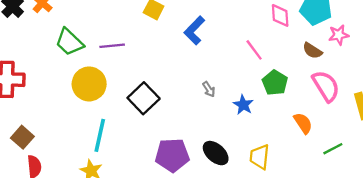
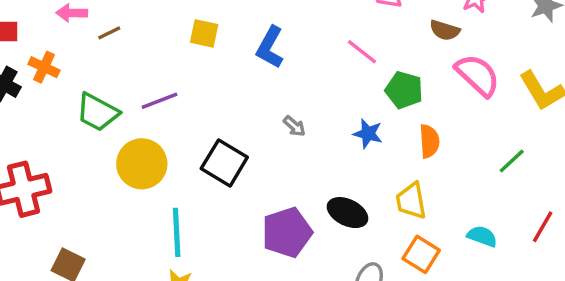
gray arrow: (209, 89) -> (294, 126), moved
orange semicircle: (303, 123) -> (429, 141), moved, turned 45

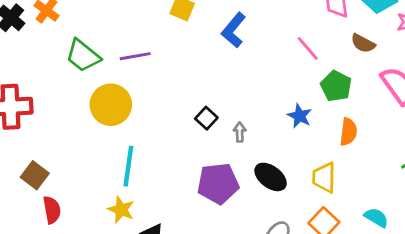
brown semicircle: (445, 30) -> (363, 43), moved
gray arrow: (294, 126) -> (240, 132), moved, turned -144
black square: (224, 163) -> (206, 118), moved, size x0.6

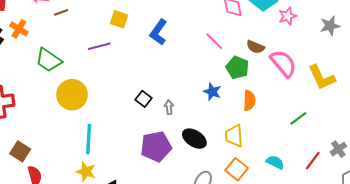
brown semicircle: (363, 43) -> (255, 47), moved
purple line: (135, 56) -> (99, 46), moved

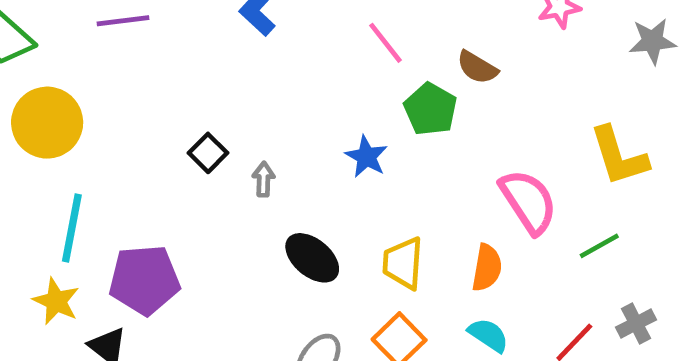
pink semicircle: (283, 63) -> (528, 201), moved
orange semicircle: (249, 101) -> (487, 268), moved
green line: (298, 118) -> (599, 246), moved
purple pentagon: (156, 147) -> (144, 280), moved

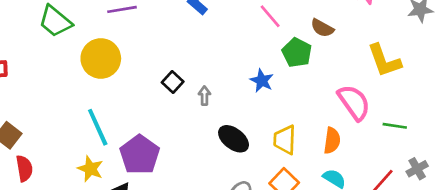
yellow circle: (47, 123) -> (101, 58), moved
yellow L-shape: (619, 156) -> (384, 61), moved
cyan line: (72, 228) -> (98, 127), turned -33
green line: (599, 246) -> (395, 126), turned 40
purple pentagon: (144, 280) -> (140, 155), turned -30

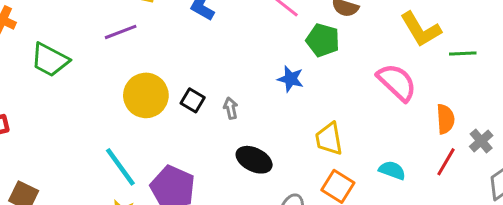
yellow circle: (101, 58) -> (146, 95), moved
green line: (395, 126) -> (463, 53), moved
black ellipse: (234, 139) -> (254, 160), moved
orange semicircle: (332, 141) -> (445, 119), moved

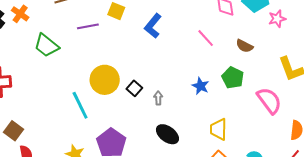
purple line: (121, 32) -> (88, 26), moved
green pentagon: (323, 40) -> (233, 78), moved
cyan line: (120, 167) -> (80, 105), moved

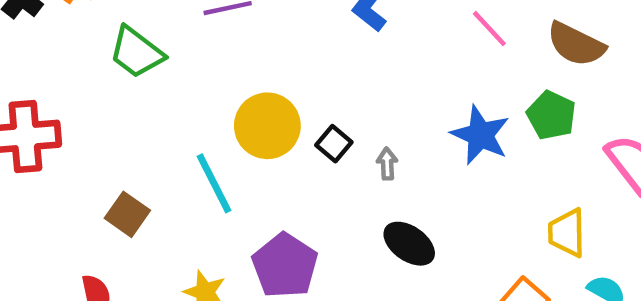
brown semicircle: (244, 46) -> (576, 44), size x1.5
blue star: (201, 86) -> (480, 135), size x1.5
yellow trapezoid: (219, 129) -> (567, 233), moved
brown square: (13, 131) -> (127, 214), moved

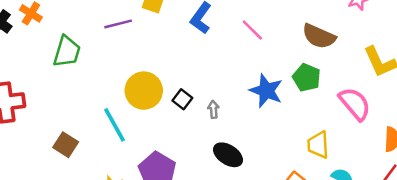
pink line: (489, 29) -> (252, 30), moved
green trapezoid: (137, 52) -> (67, 52), turned -108

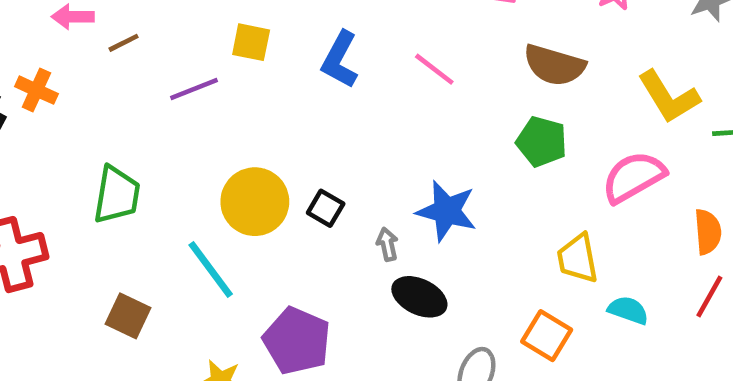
green trapezoid: (67, 52) -> (117, 195), moved
blue star: (266, 91) -> (447, 211), moved
pink semicircle: (355, 104) -> (634, 177), turned -72
gray arrow: (213, 109) -> (387, 244), moved

